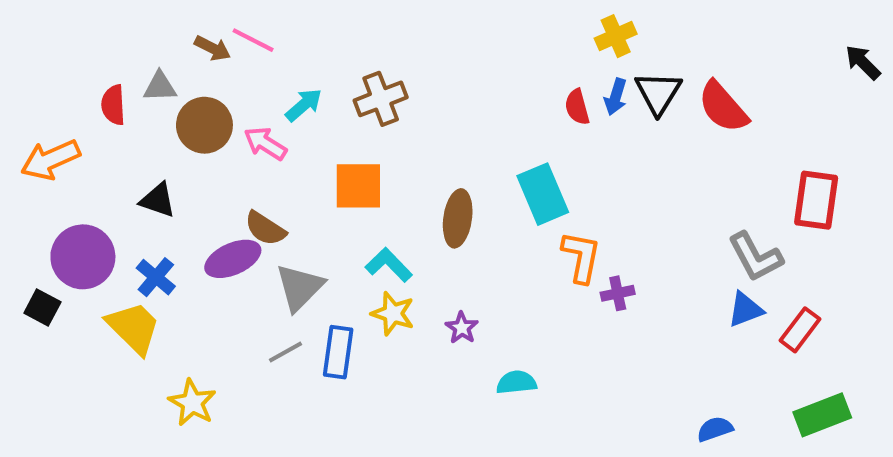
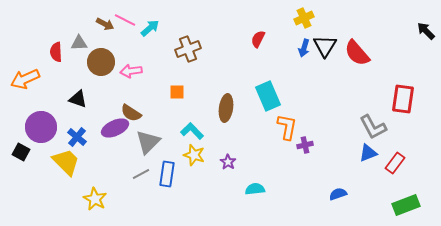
cyan arrow: (304, 105) -> (150, 28), moved
red semicircle: (577, 107) -> (258, 39), moved, turned 42
pink arrow: (265, 143) -> (131, 71), turned -40
orange square: (358, 186) -> (177, 92), size x0.6
blue semicircle: (715, 429) -> (338, 194), moved

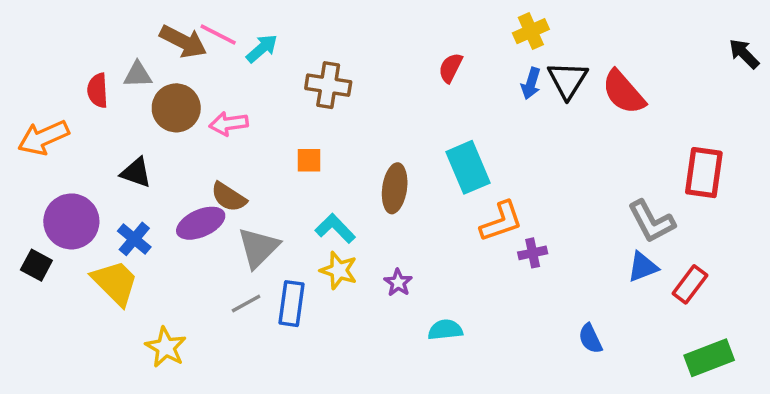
brown arrow: (105, 24) -> (183, 41), size x1.5
brown cross: (188, 49) -> (328, 85), turned 30
orange L-shape: (287, 127) -> (501, 221), turned 60
blue semicircle: (338, 194) -> (590, 339), turned -96

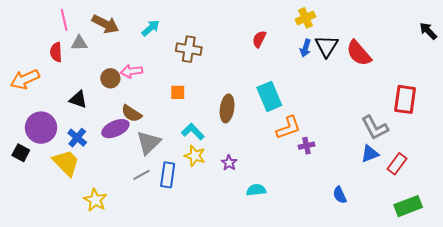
pink line: (218, 35) -> (64, 20), moved, turned 50
brown circle: (176, 108) -> (110, 78), moved, size x0.7

